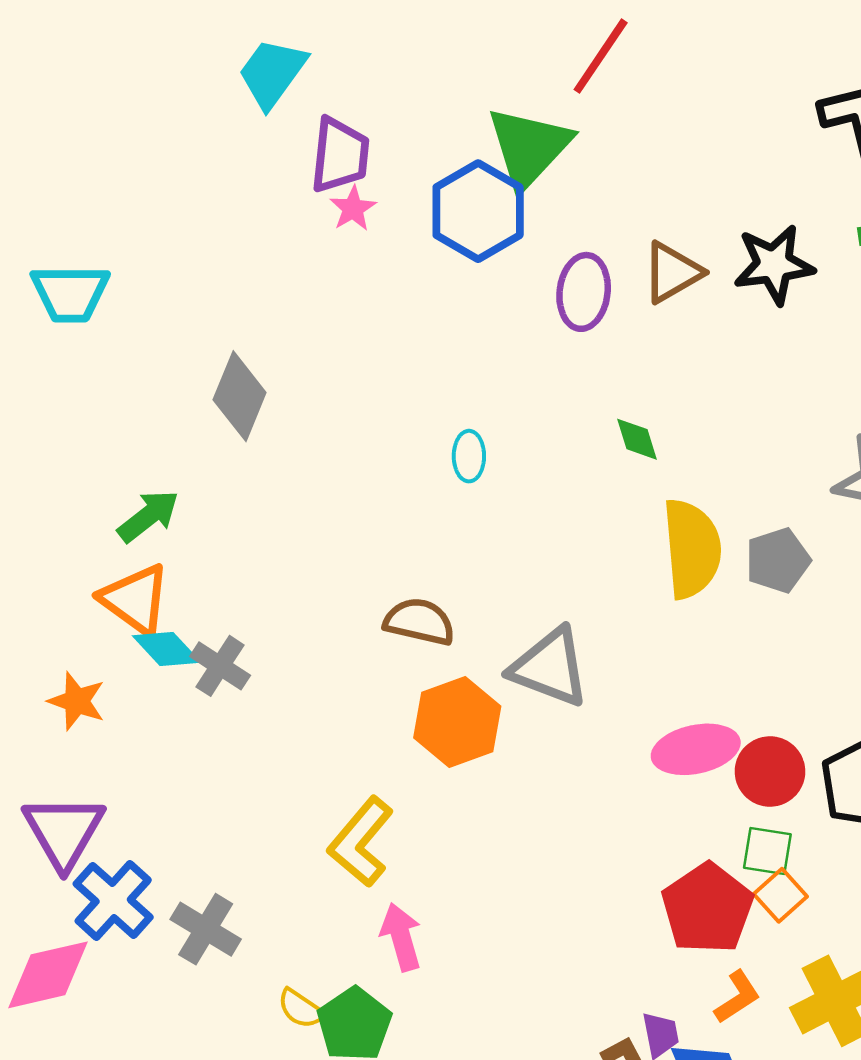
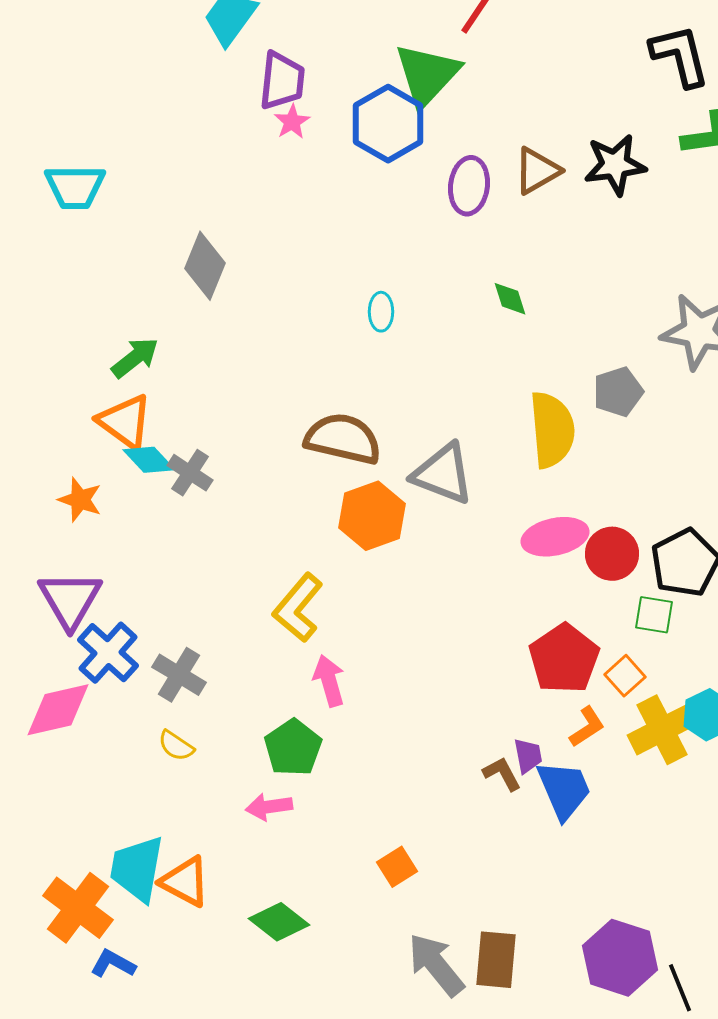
yellow semicircle: (692, 549) -> (552, 430), moved
brown semicircle: (419, 622) -> (343, 439), size x1.4
green square: (767, 851) -> (654, 615), moved
orange square: (780, 895) -> (625, 676), moved
yellow semicircle: (301, 1009) -> (176, 746), moved

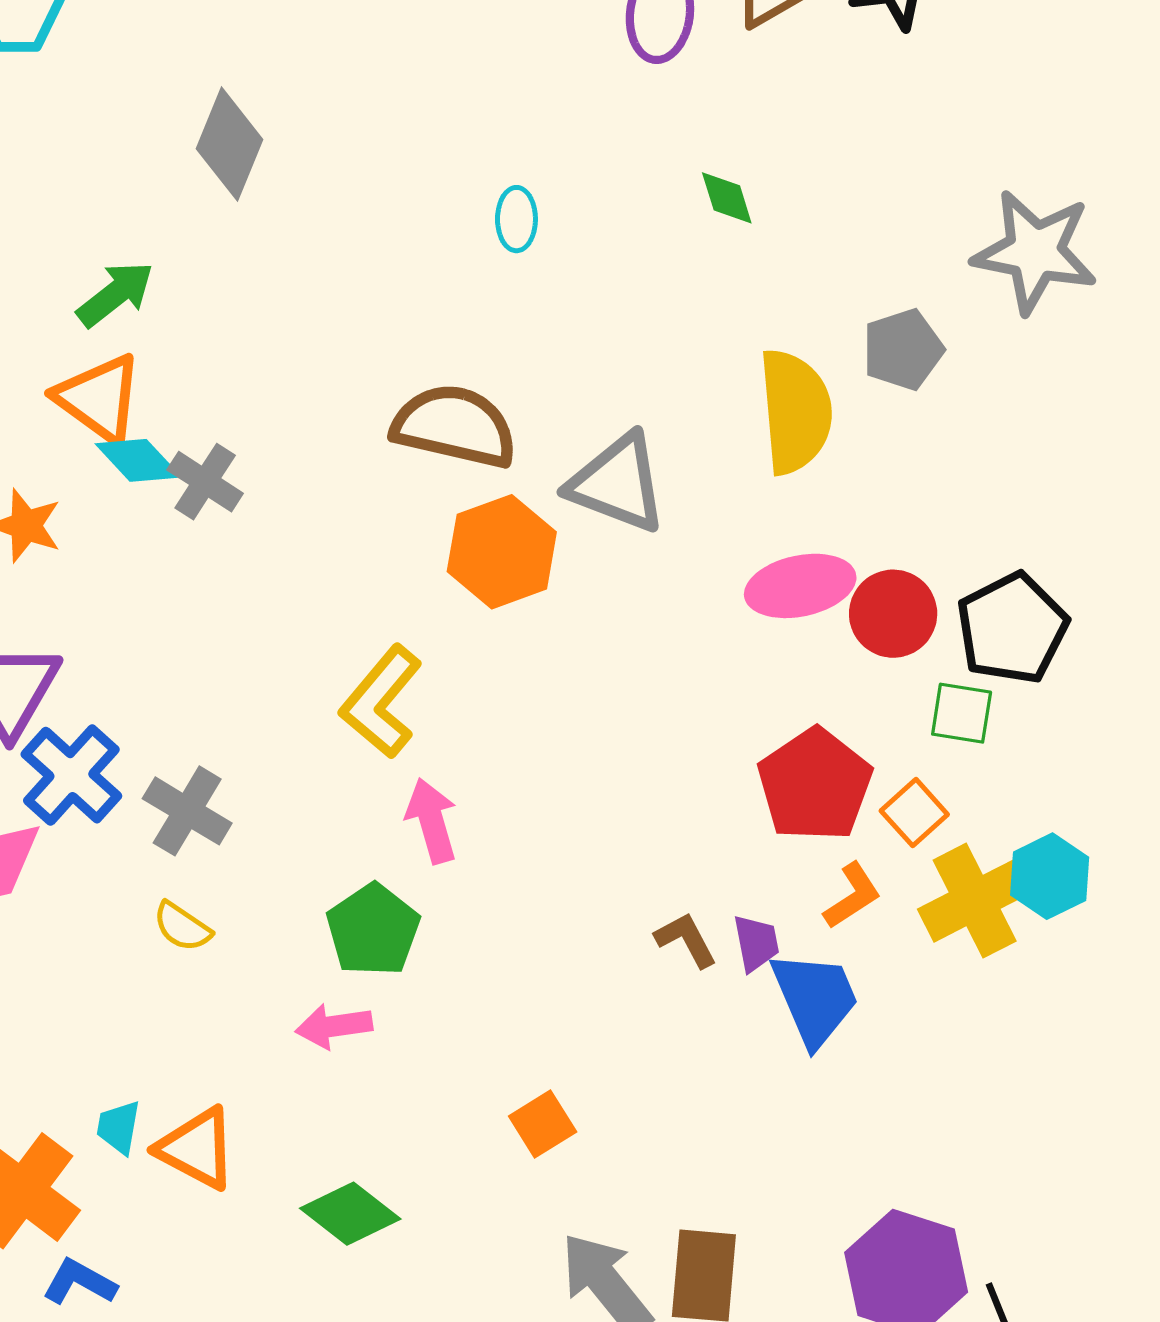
brown L-shape: (502, 774) -> (686, 940), moved
cyan trapezoid: (137, 869) -> (119, 1127), size x0.5

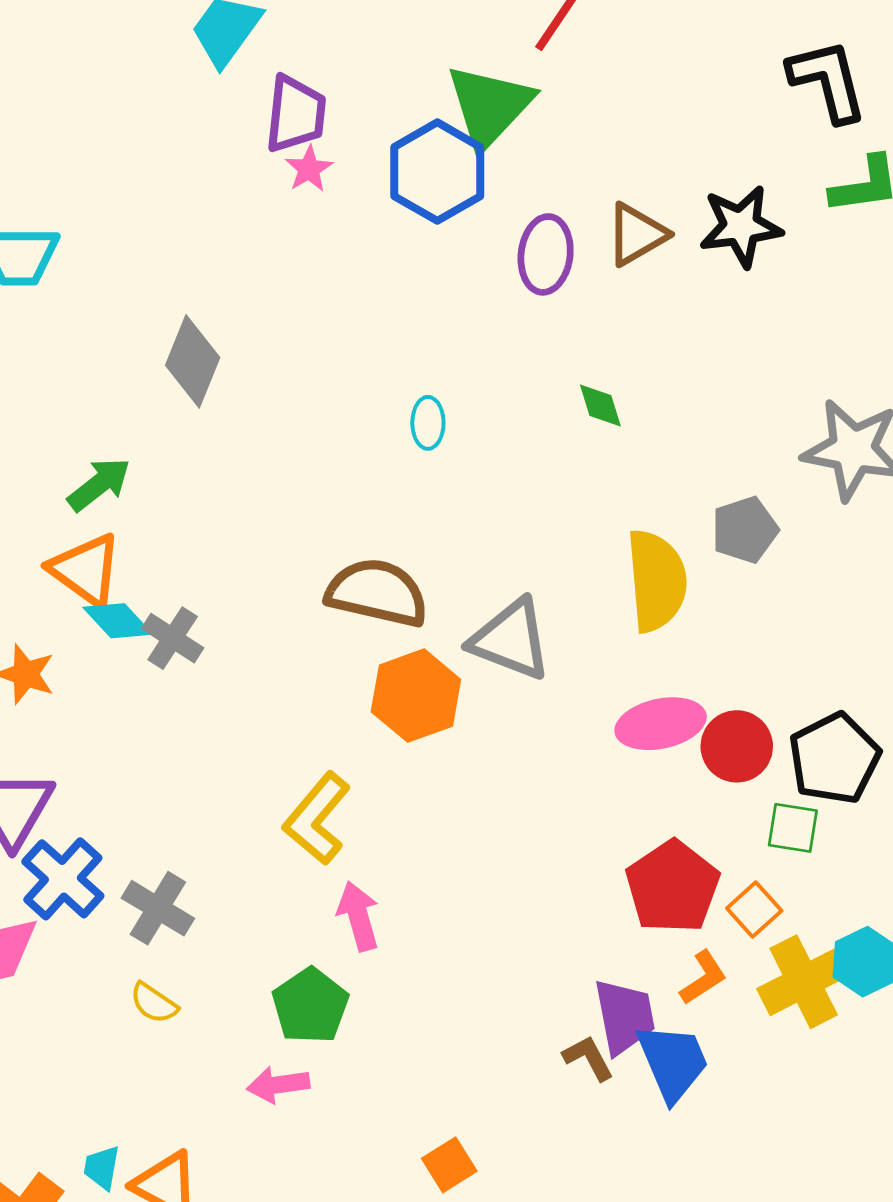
brown L-shape: (686, 940) -> (588, 1058), moved
purple trapezoid: (756, 943) -> (624, 1016), size x1.6

